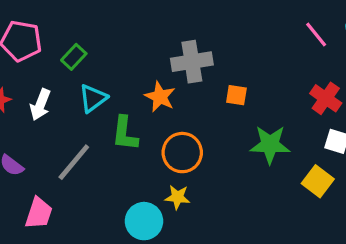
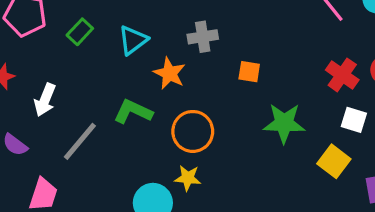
gray cross: (192, 62) -> (203, 37), size x0.7
cyan triangle: (93, 98) -> (133, 40), moved
white arrow: (40, 105) -> (45, 100), moved
green L-shape: (125, 133) -> (133, 112), turned 108

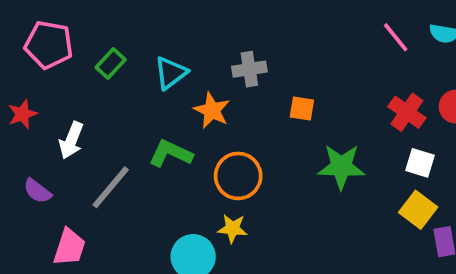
yellow square: (334, 161) -> (418, 210), moved

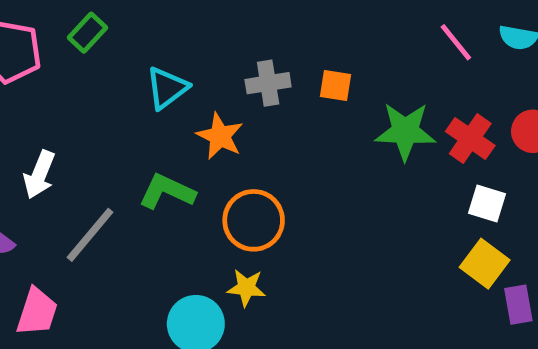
green rectangle: (111, 63) -> (88, 33), moved
orange square: (302, 108) -> (335, 86), moved
green star: (341, 167) -> (405, 131), moved

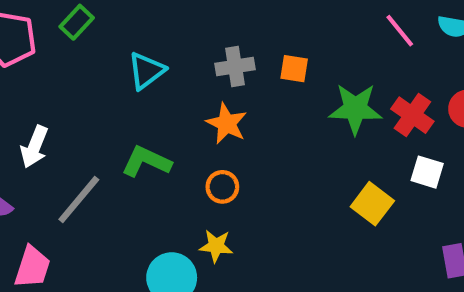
orange star: (220, 136) -> (227, 124), moved
orange circle: (254, 220) -> (222, 187), size x0.6
yellow square: (485, 264) -> (372, 204), moved

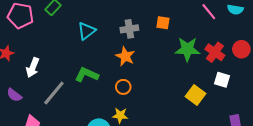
orange square: (294, 69) -> (163, 23), moved

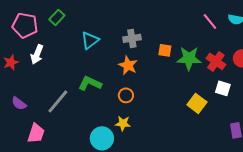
orange square: (163, 23) -> (165, 50), moved
white arrow: (33, 68) -> (37, 54), moved

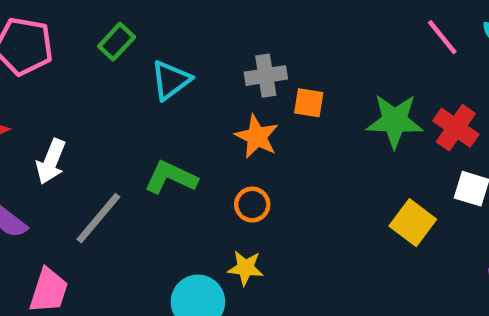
green rectangle: (57, 17) -> (117, 42), moved
orange square: (165, 50) -> (309, 103), moved
white arrow: (37, 54) -> (51, 162), moved

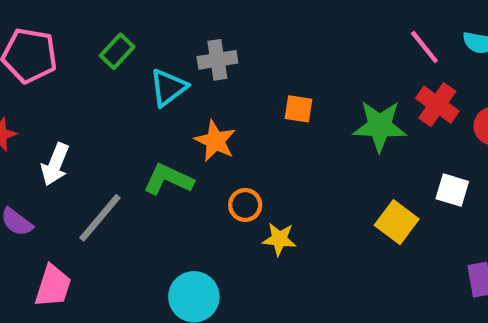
gray cross: (266, 76) -> (217, 60), moved
red cross: (456, 128) -> (437, 105), moved
orange star: (257, 137) -> (215, 141), moved
yellow star: (245, 268) -> (279, 239), moved

